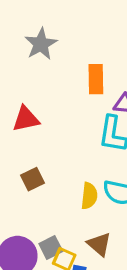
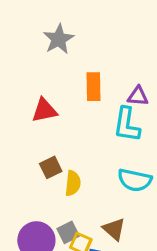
orange rectangle: (96, 79) -> (93, 87), moved
yellow semicircle: (89, 196) -> (73, 183), moved

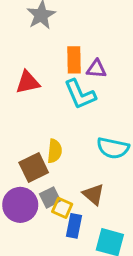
purple triangle: (138, 96) -> (96, 69), moved
cyan L-shape: (127, 125) -> (80, 94), moved, turned -32
brown square: (51, 167) -> (34, 167), moved, size x1.4

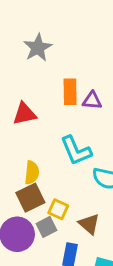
cyan L-shape: (80, 94) -> (76, 151), moved
yellow semicircle: (55, 151) -> (32, 173), moved
yellow square: (62, 208) -> (58, 209), moved

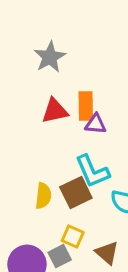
purple triangle: (92, 101) -> (96, 124), moved
red triangle: (25, 114) -> (55, 111), moved
brown square: (30, 198) -> (76, 192), moved

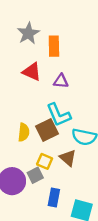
orange rectangle: (86, 106) -> (54, 46), moved
red triangle: (55, 111) -> (32, 72), turned 36
brown triangle: (107, 253) -> (68, 158), moved

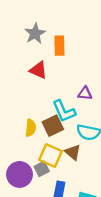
purple triangle: (61, 81) -> (85, 93), moved
yellow square: (45, 161) -> (51, 156), size x1.5

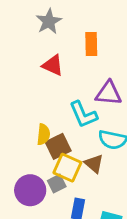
orange rectangle: (59, 46) -> (91, 44), moved
purple triangle: (85, 93) -> (109, 93), size x1.5
brown square: (53, 126) -> (58, 146), moved

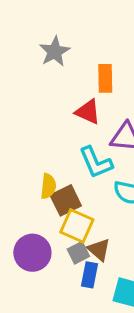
red triangle: (53, 65) -> (88, 112), moved
brown triangle: (94, 164) -> (99, 250), moved
gray square: (57, 184) -> (78, 253), moved

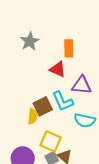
gray star: (55, 52) -> (30, 41), moved
brown square: (66, 200) -> (43, 106), moved

